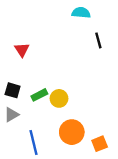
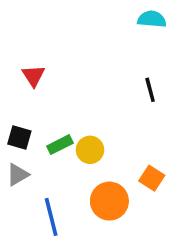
cyan semicircle: (81, 13) -> (152, 19), moved
black line: (98, 40) -> (150, 90), moved
orange square: (100, 144) -> (152, 178), moved, turned -35

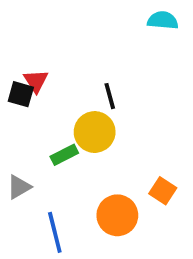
black line: (150, 90) -> (110, 96), moved
black square: (19, 137) -> (21, 94), moved
yellow circle: (90, 150) -> (95, 132), moved, size x1.4

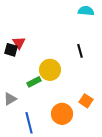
black line: (110, 96) -> (80, 51), moved

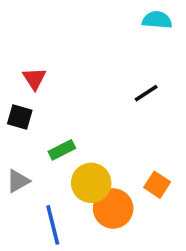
black square: (11, 50) -> (20, 117), moved
black line: (80, 51) -> (146, 93), turned 72
yellow circle: (50, 70) -> (91, 183), moved

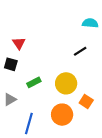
cyan semicircle: (157, 20) -> (90, 23), moved
yellow circle: (91, 183) -> (66, 83), moved
blue line: (53, 225) -> (29, 124), turned 30

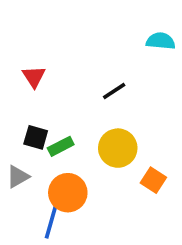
black line: (80, 51) -> (114, 91), moved
black square: (11, 64) -> (36, 137), moved
orange circle: (62, 115) -> (68, 193), moved

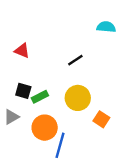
red triangle: (34, 77) -> (22, 51), turned -35
blue line: (52, 219) -> (60, 145), moved

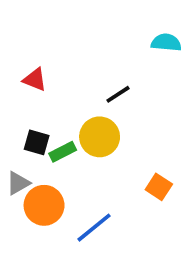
yellow circle: (78, 98) -> (100, 137), moved
orange circle: (45, 128) -> (44, 205), moved
blue line: (60, 145) -> (94, 228), turned 35

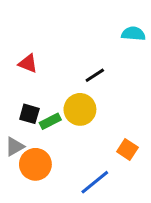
blue line: (94, 228) -> (95, 182), moved

